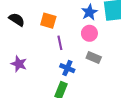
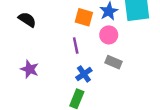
orange square: (48, 21) -> (84, 17), moved
blue cross: (67, 68) -> (84, 74), turned 32

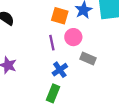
pink circle: (109, 35) -> (73, 37), moved

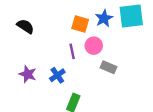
blue cross: (60, 70) -> (57, 75), moved

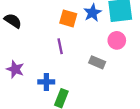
pink circle: (94, 46) -> (117, 40), moved
blue cross: (57, 75) -> (46, 82), moved, turned 35

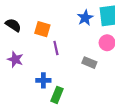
orange square: (68, 18) -> (42, 29), moved
purple star: (15, 69) -> (15, 59), moved

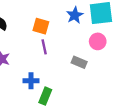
orange square: (42, 29) -> (41, 26), moved

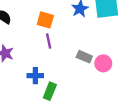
pink circle: (98, 41) -> (103, 63), moved

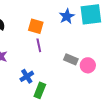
blue cross: (35, 76) -> (27, 76), turned -32

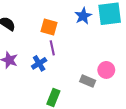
gray rectangle: (71, 59) -> (88, 81), moved
blue cross: (27, 76) -> (39, 63), moved

